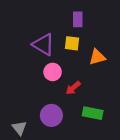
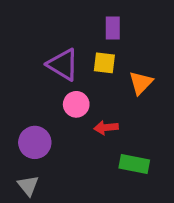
orange triangle: (97, 57) -> (141, 83), turned -30
red arrow: (73, 88) -> (106, 128), turned 35
purple circle: (51, 115) -> (35, 142), moved

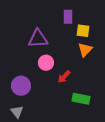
yellow square: (104, 63) -> (83, 31), moved
purple triangle: (63, 65) -> (38, 39), turned -35
red arrow: (106, 128) -> (64, 77), turned -40

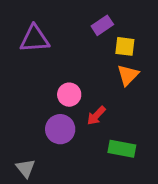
purple rectangle: (68, 17) -> (102, 25), turned 56
purple triangle: (38, 39) -> (35, 39), moved
purple circle: (21, 86) -> (60, 129), moved

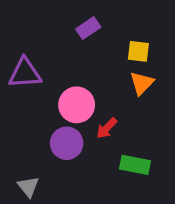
purple rectangle: (102, 25) -> (88, 28), moved
purple triangle: (35, 39) -> (25, 73), moved
pink circle: (69, 95) -> (77, 105), size x1.4

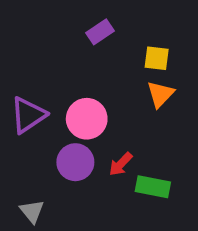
purple triangle: (25, 73) -> (28, 115), moved, turned -30
red arrow: (107, 128) -> (121, 164), moved

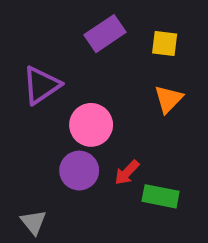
purple rectangle: (100, 32) -> (105, 34), size x1.4
yellow square: (157, 58) -> (165, 43), moved
purple triangle: (28, 115) -> (41, 85), moved

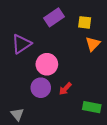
orange triangle: (169, 99) -> (93, 44), moved
green rectangle: (161, 196) -> (92, 107), moved

